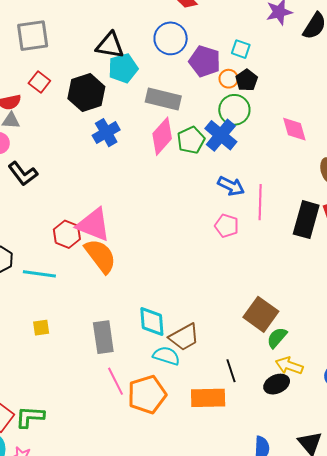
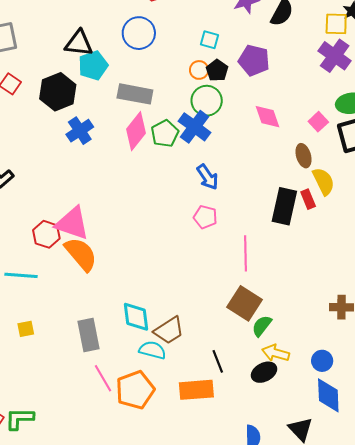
purple pentagon: (205, 61) -> (254, 60), moved
blue arrow: (231, 186) -> (207, 177), turned 32
pink line: (260, 202) -> (245, 253), moved

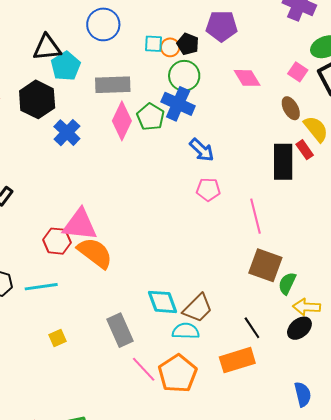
cyan square: (210, 40) -> (153, 44), moved

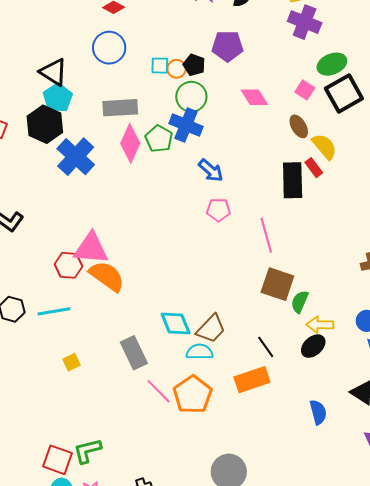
black triangle: (47, 48) -> (53, 72), turned 40
cyan pentagon: (66, 66) -> (58, 98), moved
blue cross: (67, 133) -> (76, 157), size x1.4

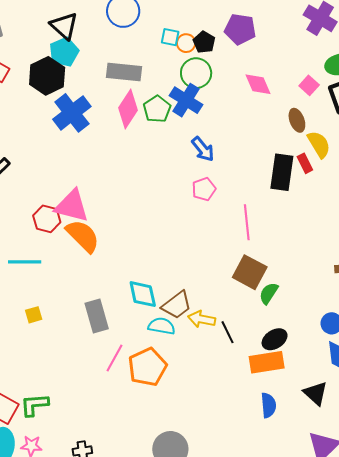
pink pentagon: (218, 210) -> (204, 189), turned -30
yellow arrow: (320, 325) -> (202, 319), moved
orange rectangle: (252, 380) -> (267, 362), moved
pink line: (159, 391) -> (115, 358), turned 64

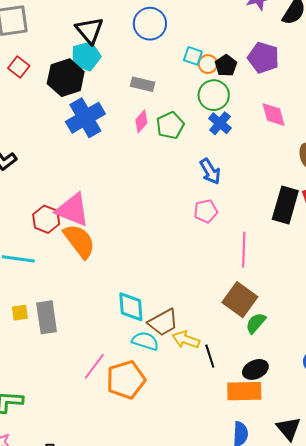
gray rectangle: (124, 72) -> (143, 84), size x0.7
blue cross: (186, 100) -> (220, 123), moved, size x0.7
pink diamond: (128, 109) -> (141, 121), size x0.6
gray rectangle: (97, 316) -> (47, 317), moved

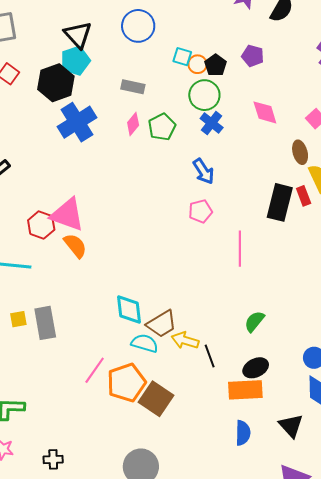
purple pentagon: (263, 58) -> (253, 56), size x0.7
orange semicircle: (79, 241) -> (75, 246), size x0.7
brown square: (240, 300) -> (156, 399), moved

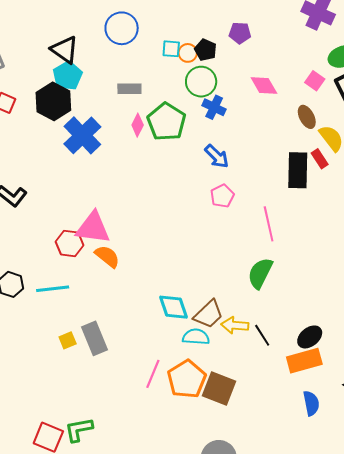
green pentagon: (162, 127) -> (166, 122), size x1.4
green semicircle: (254, 321) -> (260, 273), moved, size x1.4

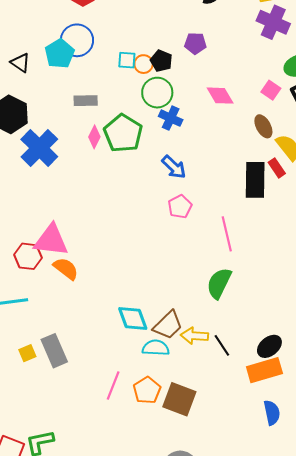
black triangle: (65, 50) -> (20, 63), size x0.7
cyan pentagon: (68, 76) -> (60, 54), moved
orange pentagon: (187, 379) -> (147, 390), size x0.7

